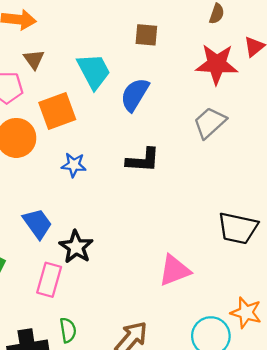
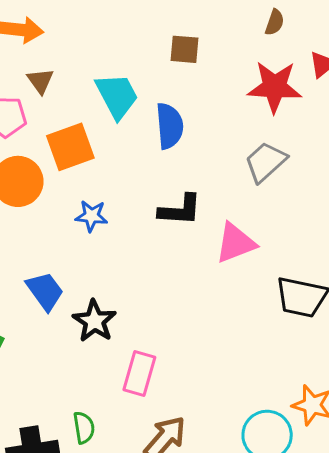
blue semicircle: (135, 95) -> (169, 126), turned 144
pink triangle: (175, 270) -> (236, 243), moved
pink rectangle: (49, 280) -> (139, 374), moved

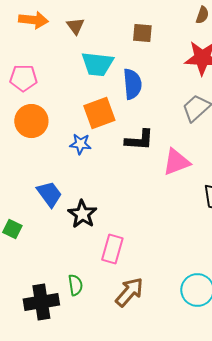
brown triangle: (40, 81) -> (75, 26), moved
cyan trapezoid: (117, 96) -> (97, 64), turned 124
orange square: (70, 147) -> (99, 113), moved

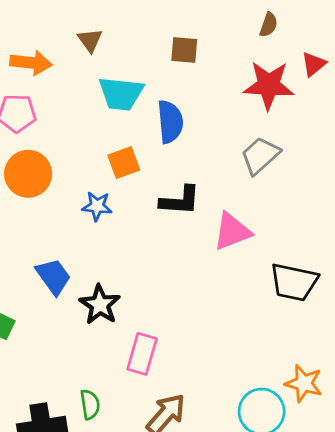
orange arrow: (33, 20) -> (31, 63), moved
orange square: (99, 113) -> (124, 163), size x0.7

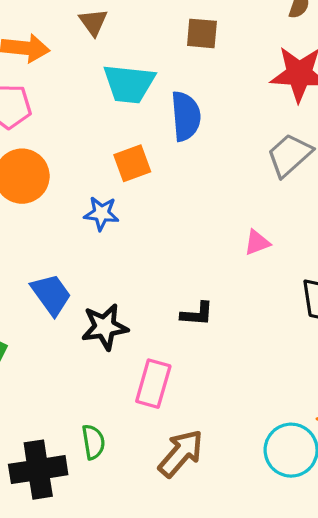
black L-shape: (180, 201) -> (197, 314), moved, size x0.7
pink triangle: (232, 231) -> (257, 243), size x0.6
black star: (100, 305) -> (105, 327), turned 30

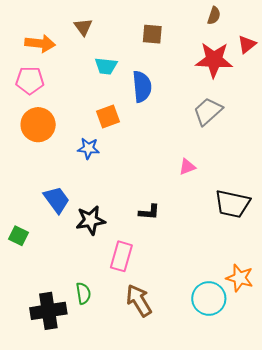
cyan trapezoid: (129, 84) -> (106, 66), size x0.7
brown arrow: (181, 453) -> (139, 301), turned -72

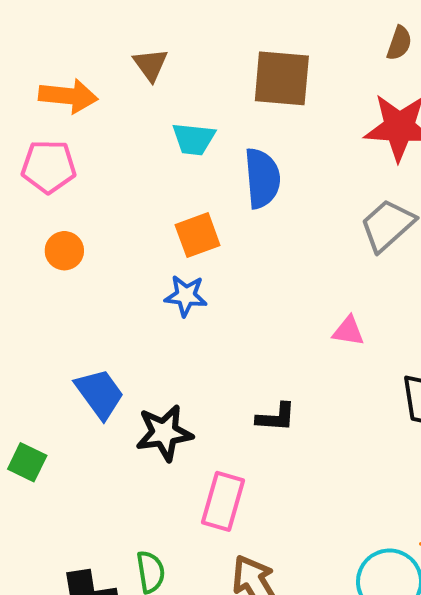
brown square: (152, 34) -> (282, 78), size x1.5
orange circle: (38, 125) -> (64, 251), size x0.6
blue star: (88, 148) -> (186, 296), moved
pink triangle: (187, 167) -> (348, 331), turned 30

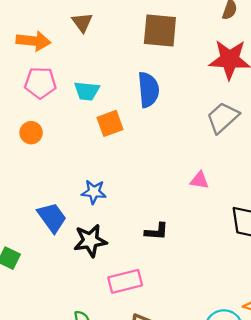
cyan trapezoid: (194, 139) -> (87, 91), moved
pink pentagon: (49, 166) -> (40, 83), moved
blue star: (186, 296) -> (94, 192), moved
pink rectangle: (223, 501) -> (125, 281), turned 60

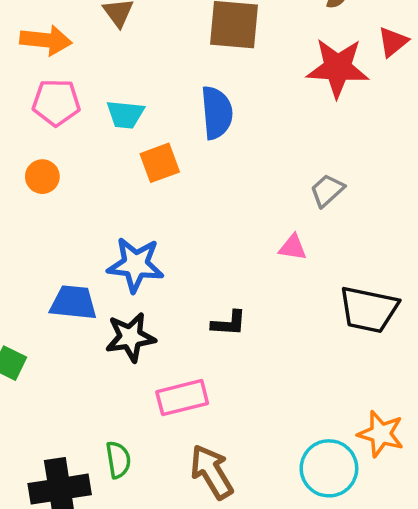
gray trapezoid: (223, 118) -> (327, 190), moved, size x0.7
blue star: (94, 192) -> (136, 265), size x1.5
blue trapezoid: (52, 217) -> (73, 303), turned -48

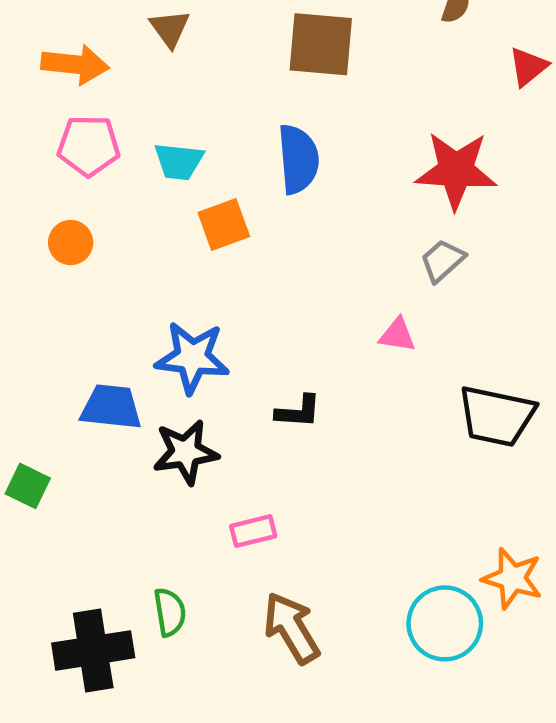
red star: (338, 68) -> (456, 170), moved
black L-shape: (229, 323) -> (298, 412), moved
pink rectangle: (182, 398) -> (253, 531), size x0.7

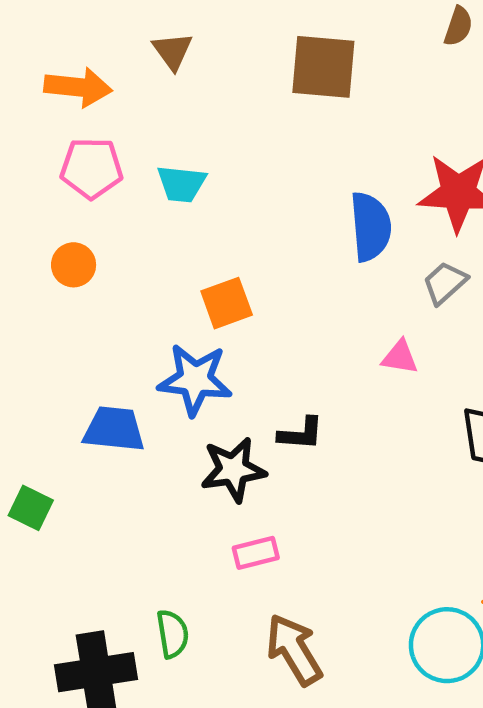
blue semicircle: (298, 159) -> (371, 227), moved
orange square: (224, 224) -> (227, 303), moved
black star: (186, 452) -> (233, 470), moved

